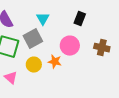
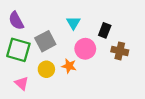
cyan triangle: (43, 19) -> (73, 23), moved
black rectangle: (80, 19) -> (105, 30), moved

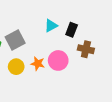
cyan triangle: (73, 23) -> (51, 26), moved, turned 32
pink circle: (85, 49) -> (58, 60), moved

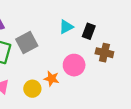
orange star: (38, 64) -> (52, 79), moved
yellow circle: (16, 67) -> (32, 89), moved

